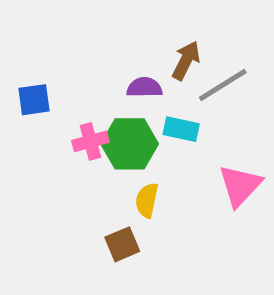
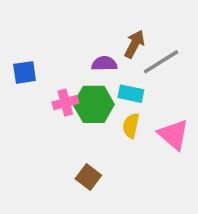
pink triangle: (240, 186) -> (173, 134), turned -32
yellow semicircle: (147, 200) -> (131, 126), moved
brown square: (122, 244) -> (88, 177), turned -30

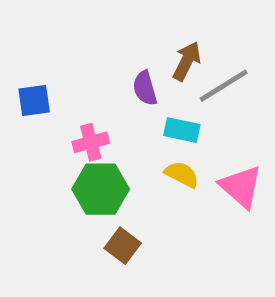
purple semicircle: (104, 64) -> (145, 88), turned -105
green hexagon: (94, 104) -> (101, 189), moved
yellow semicircle: (131, 126) -> (182, 174), turned 105

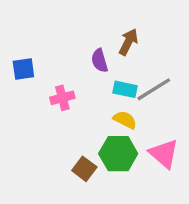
gray line: (224, 86) -> (154, 89), moved
pink triangle: (241, 187) -> (164, 154), moved
green hexagon: (101, 189) -> (118, 154), moved

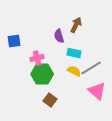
gray line: (154, 89) -> (91, 68), moved
green hexagon: (118, 154) -> (42, 74), moved

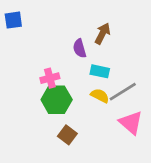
blue square: (14, 41) -> (13, 20), moved

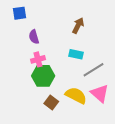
blue square: (13, 20) -> (19, 13), moved
purple semicircle: (80, 48) -> (34, 37), moved
yellow semicircle: (100, 96) -> (76, 95), moved, size x1.5

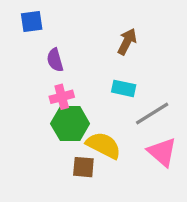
yellow semicircle: (76, 95) -> (104, 145), moved
brown square: (51, 103) -> (83, 167), turned -32

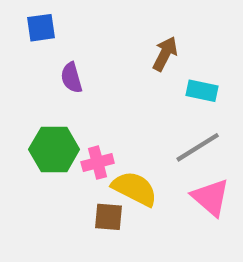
cyan rectangle: (124, 88) -> (202, 91), moved
pink cross: (62, 97) -> (98, 163), moved
green hexagon: (70, 124) -> (54, 149), moved

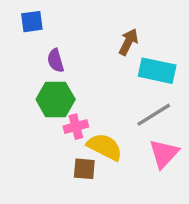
cyan rectangle: (202, 91) -> (157, 71), size x1.5
green hexagon: (54, 149) -> (56, 99), moved
pink triangle: (211, 197) -> (164, 154), turned 32

